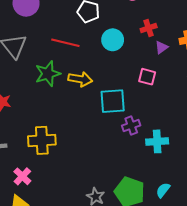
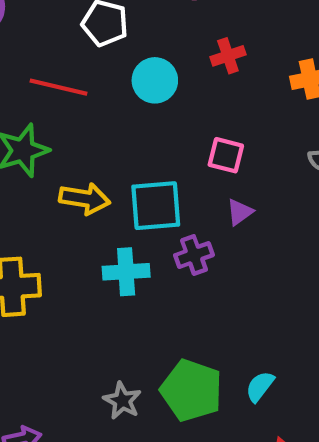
purple triangle: (161, 47) -> (240, 212), moved
yellow arrow: (80, 79) -> (85, 199), moved
cyan cross: (157, 141) -> (126, 272), moved

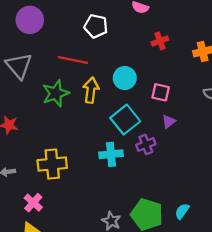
cyan circle: (155, 80) -> (125, 78), moved
yellow arrow: (85, 199) -> (91, 90), moved, turned -90
cyan square: (156, 206) -> (125, 120), turned -32

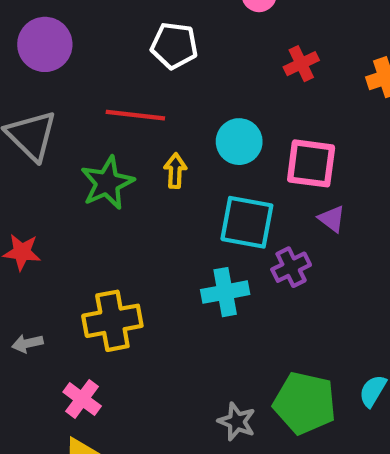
yellow arrow: (91, 90) -> (175, 171), size x0.7
pink square: (161, 92) -> (311, 163), size x1.4
cyan square: (125, 120) -> (247, 222), turned -36
purple triangle: (169, 122) -> (332, 219), turned -40

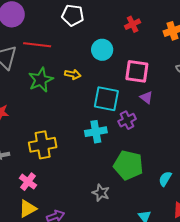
red line: (135, 115) -> (37, 45), moved
cyan circle: (239, 142) -> (102, 50), moved
yellow arrow: (175, 171) -> (73, 74), turned 98
green pentagon: (305, 403) -> (128, 165), moved

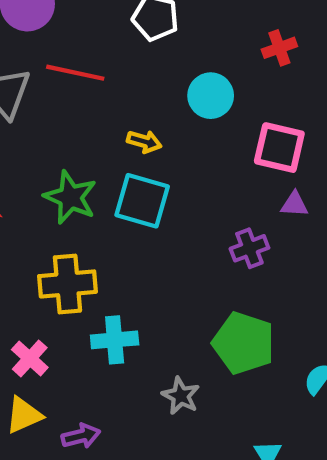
green star: (41, 80) -> (70, 197), moved, turned -30
purple triangle: (146, 97) -> (294, 204), turned -40
cyan square: (106, 99) -> (142, 201), moved
cyan cross: (96, 132) -> (115, 340), moved

